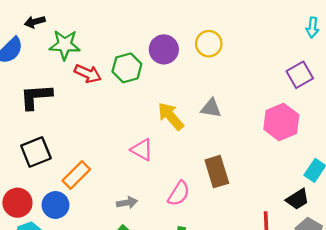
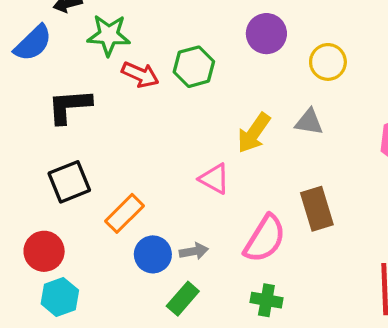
yellow circle: (209, 44) -> (328, 62), moved
purple circle: (164, 49) -> (266, 34), moved
yellow arrow: (171, 116) -> (254, 133), turned -104
pink semicircle: (179, 193) -> (265, 239), size x1.4
blue circle: (55, 205) -> (153, 254), moved

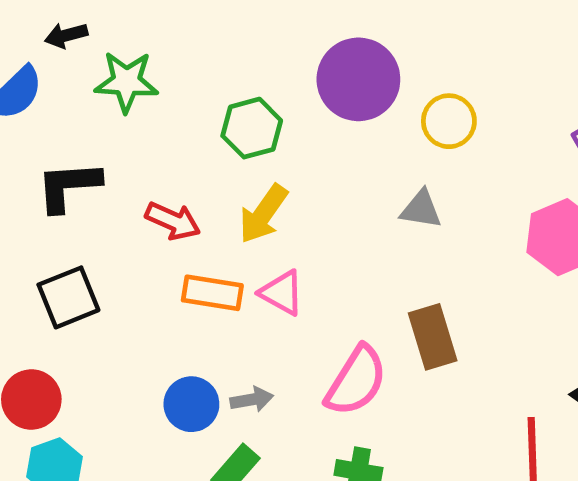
purple circle: (266, 34) -> (358, 79), size x1.4
red arrow: (140, 75) -> (173, 221), moved
yellow arrow: (254, 133) -> (263, 214), moved
orange rectangle: (124, 213) -> (212, 293), moved, turned 54

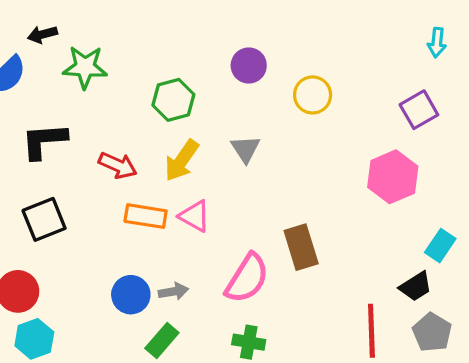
purple circle: (358, 79) -> (249, 65), size x0.6
gray triangle: (421, 209) -> (245, 149), moved, turned 48

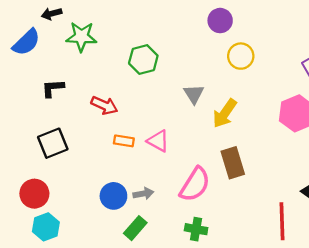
purple circle: (249, 65) -> (220, 21), moved
black L-shape: (44, 141) -> (53, 88), size x0.7
yellow arrow: (182, 160) -> (225, 113), moved
orange rectangle: (146, 216) -> (124, 141), size x0.7

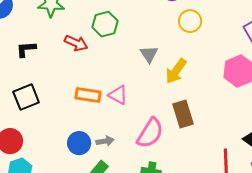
red arrow: (104, 105) -> (76, 43), moved
orange rectangle: (124, 141) -> (88, 95), size x1.4

